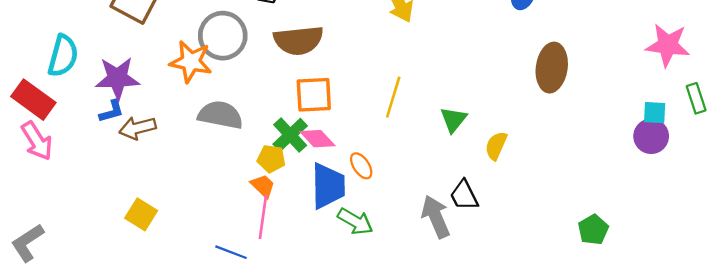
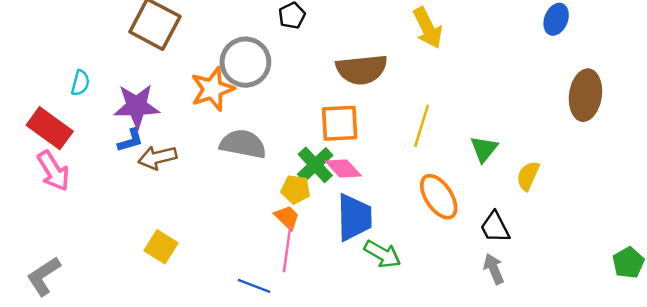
brown semicircle: (298, 40) -> (362, 69), moved
cyan semicircle: (63, 56) -> (80, 83), size x0.6
orange star: (191, 62) -> (212, 89), turned -30
orange ellipse: (361, 166) -> (439, 197), moved, size x1.6
gray arrow: (436, 217) -> (494, 269), moved, size x0.7

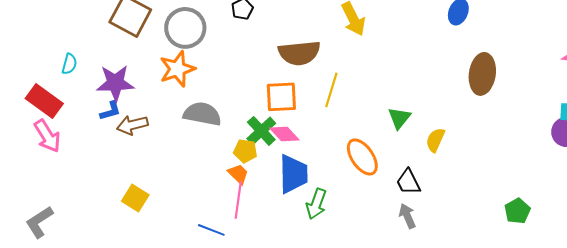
gray circle: (245, 62) -> (185, 28), moved
yellow line: (422, 126) -> (331, 90), moved
green arrow: (382, 254) -> (316, 204), turned 80

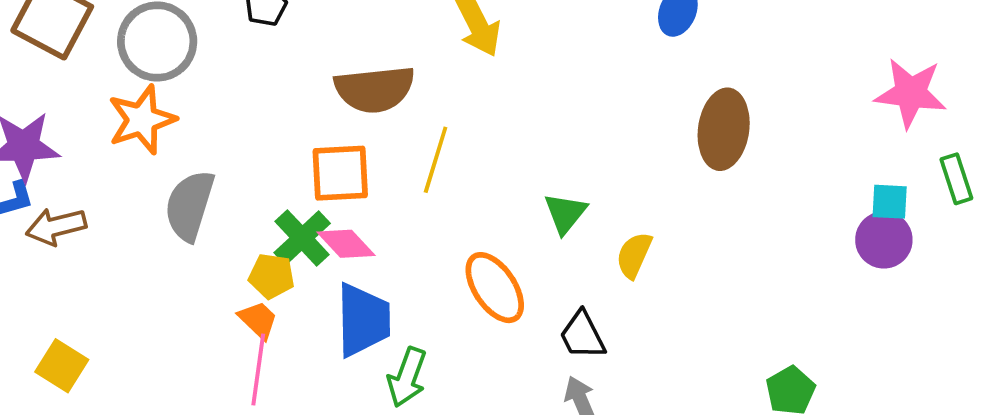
gray semicircle: (202, 114) -> (190, 206), turned -84

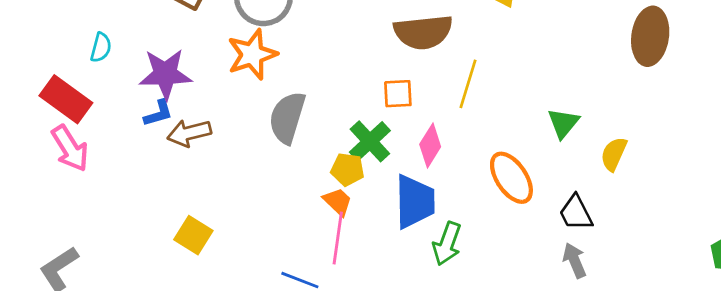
brown ellipse: (724, 129) -> (650, 36), moved
orange square: (340, 173) -> (398, 94), size x0.7
pink diamond: (346, 244) -> (430, 146), moved, turned 75

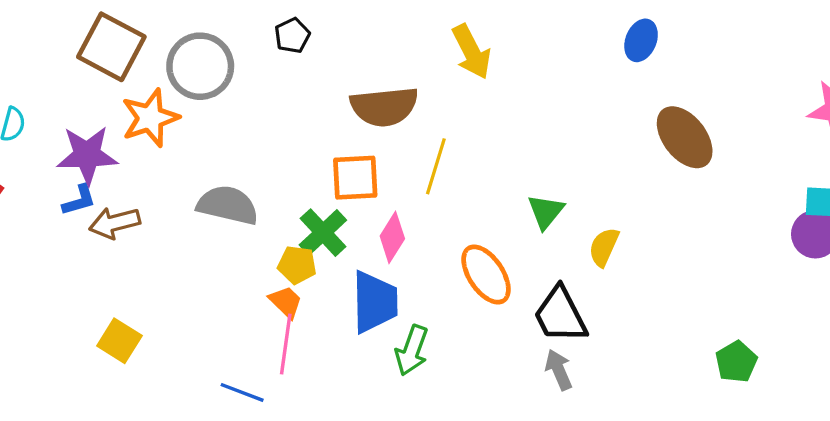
brown ellipse: (650, 36) -> (685, 137), moved, turned -46
orange star: (252, 54) -> (150, 118), moved
orange square: (398, 94) -> (355, 178), size x1.4
gray semicircle: (287, 118) -> (228, 205), turned 86
black trapezoid: (576, 213) -> (560, 315), size x1.4

